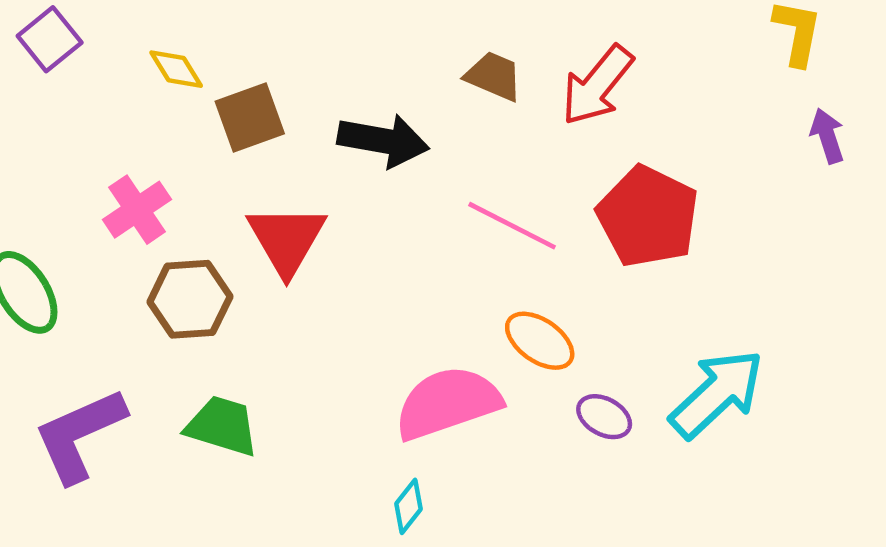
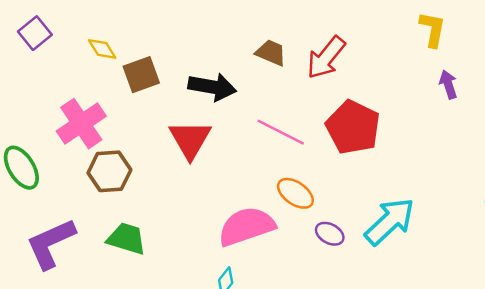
pink cross: (137, 210) -> (81, 124), size x1.4
red triangle: (287, 239) -> (190, 139), moved

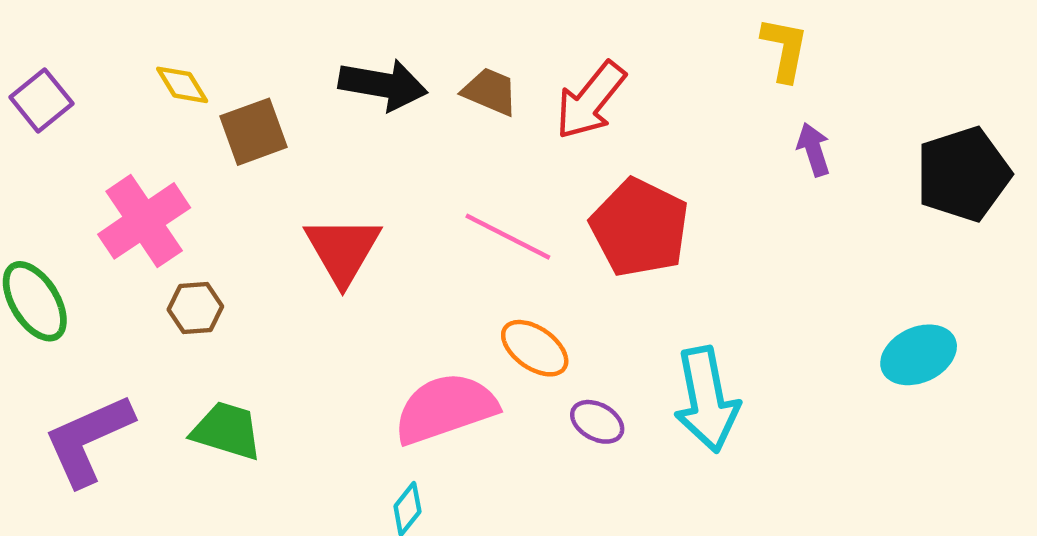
purple square: (35, 33) -> (41, 100), moved
black arrow: (212, 87) -> (383, 85), moved
brown hexagon: (109, 171) -> (195, 308), size x0.7
cyan arrow: (390, 221) -> (707, 399), turned 122

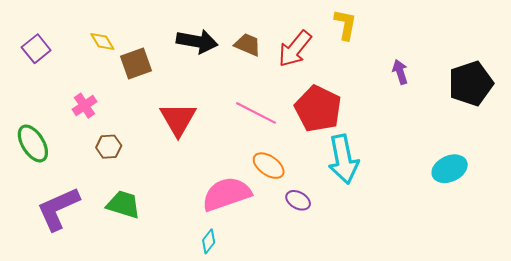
yellow L-shape: (785, 49) -> (345, 25), moved
pink cross: (144, 221) -> (84, 106), size x0.6
cyan arrow: (707, 399) -> (343, 159), moved

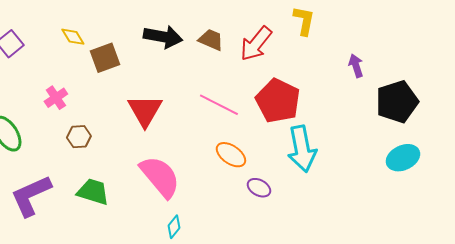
black pentagon: (471, 83) -> (397, 102), moved
pink semicircle: (227, 194) -> (160, 177), moved, turned 69

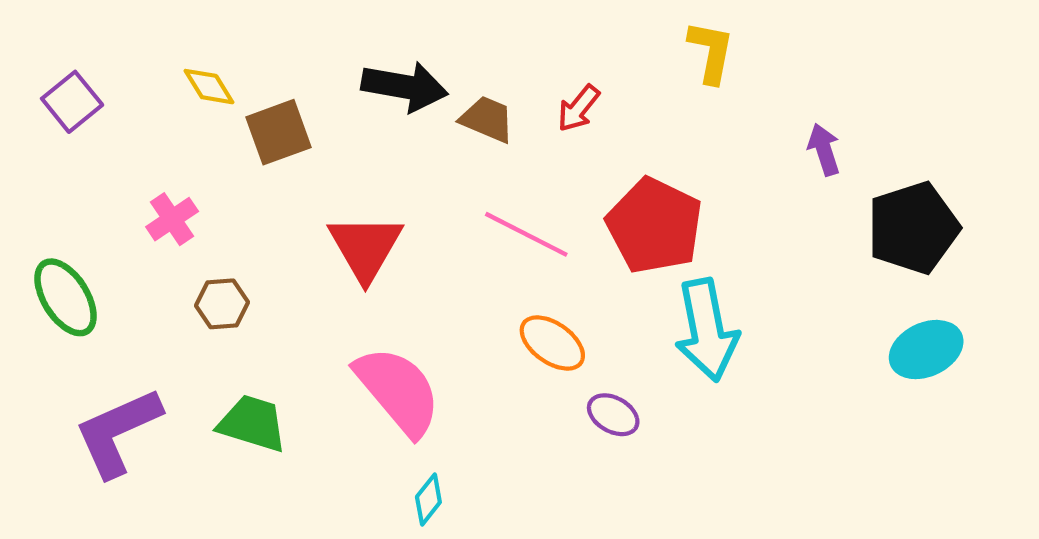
brown trapezoid: (211, 40) -> (487, 119), moved
red arrow: (256, 44) -> (578, 108), moved, size x0.6

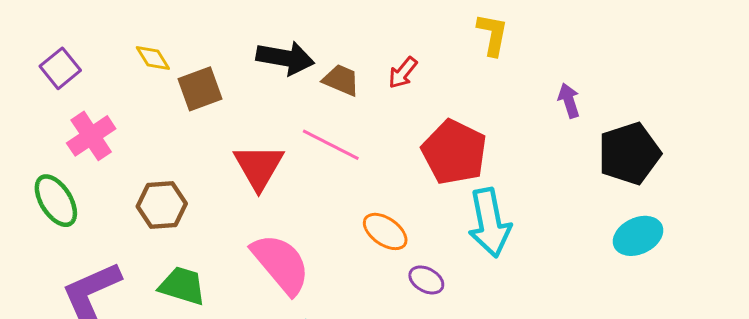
pink cross: (172, 219) -> (91, 136), moved, size x1.4
pink line: (526, 234) -> (331, 145), moved
brown hexagon: (222, 304) -> (162, 205), size x1.4

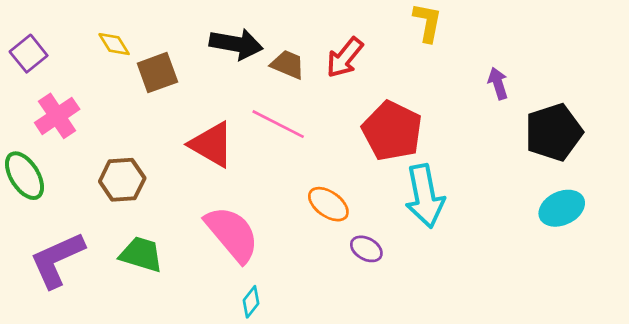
red arrow: (403, 73) -> (345, 58), size x1.4
red triangle: (259, 167) -> (212, 144), turned -30

